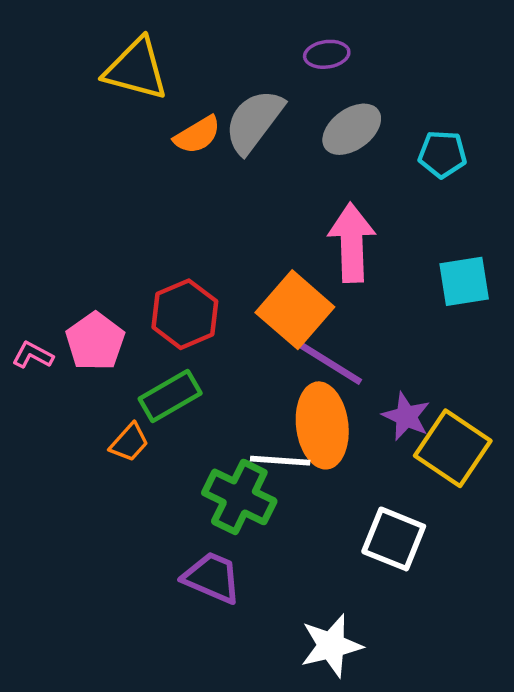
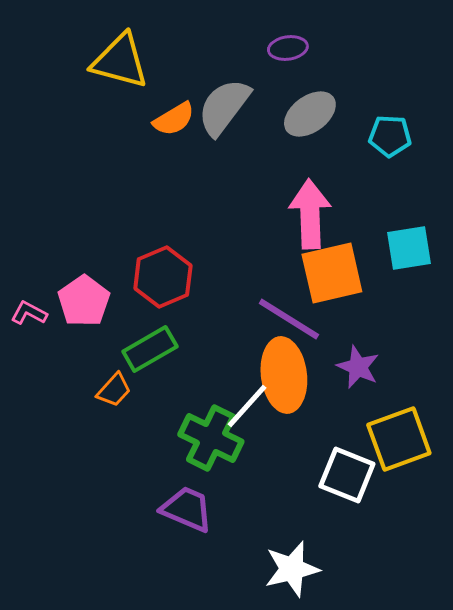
orange square: (295, 310) -> (332, 273), moved, turned 36
yellow square: (453, 448) -> (399, 439), moved, turned 36
white line: (280, 461) -> (247, 406), turned -52

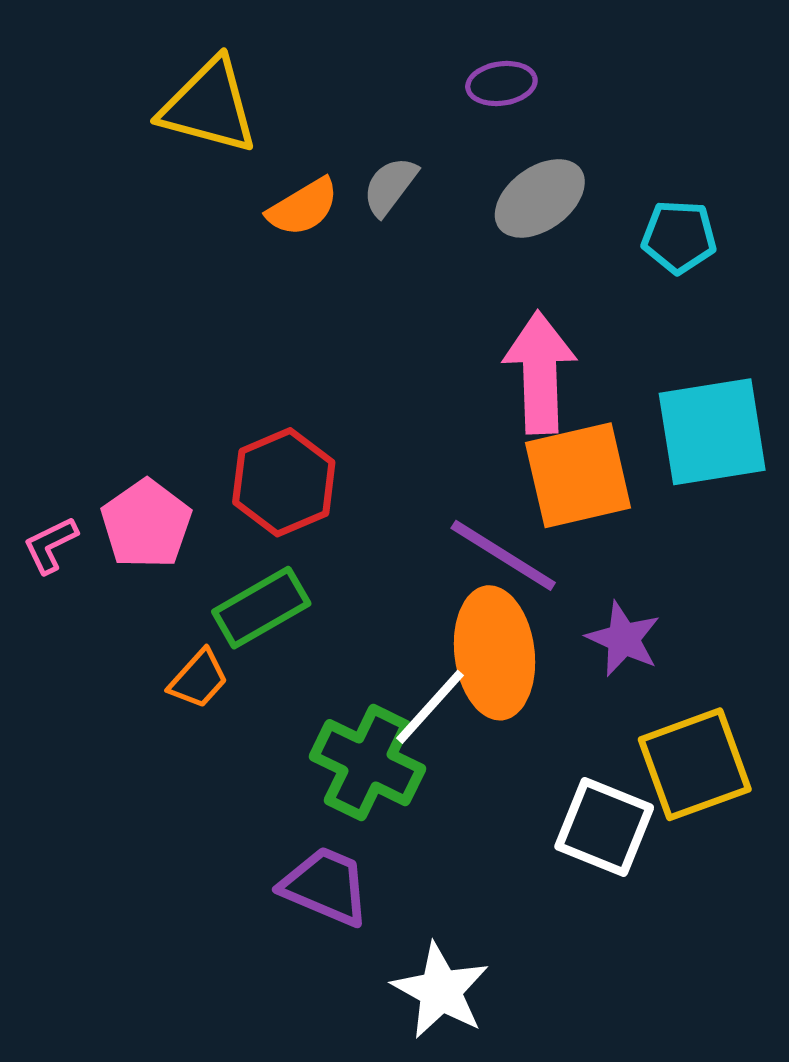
gray semicircle: (224, 107) -> (390, 186), size x0.6
cyan square: (409, 248) -> (712, 432), size x1.4
pink L-shape: (29, 313) -> (50, 545), turned -54
white star: (292, 569) -> (441, 991), moved, turned -30

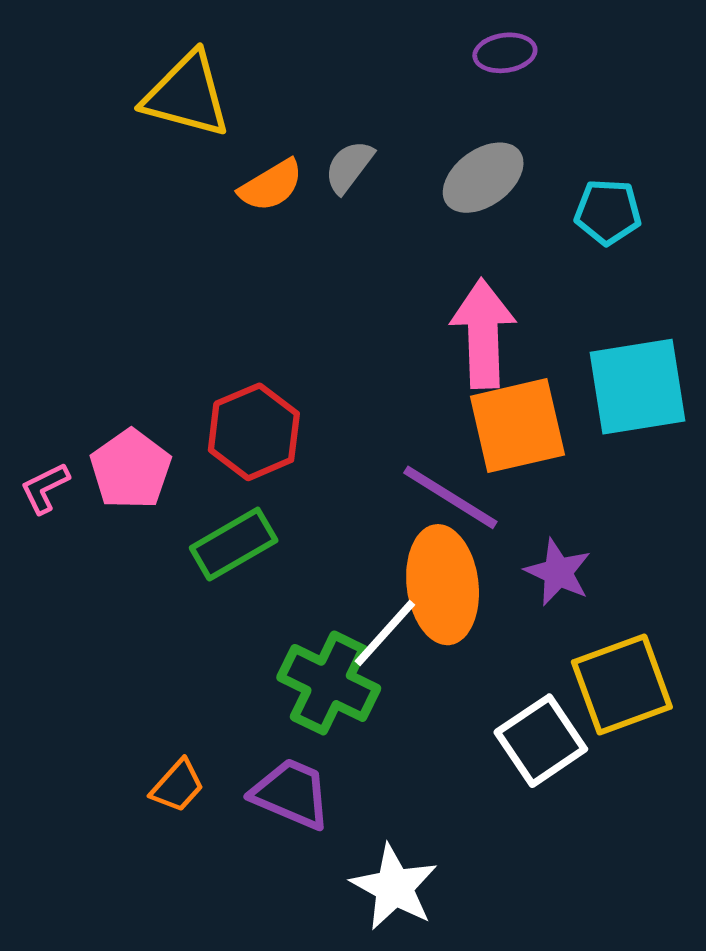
purple ellipse: (501, 84) -> (505, 53), moved
orange trapezoid: (198, 679) -> (177, 786), moved
white square: (604, 827) -> (541, 741), turned 34

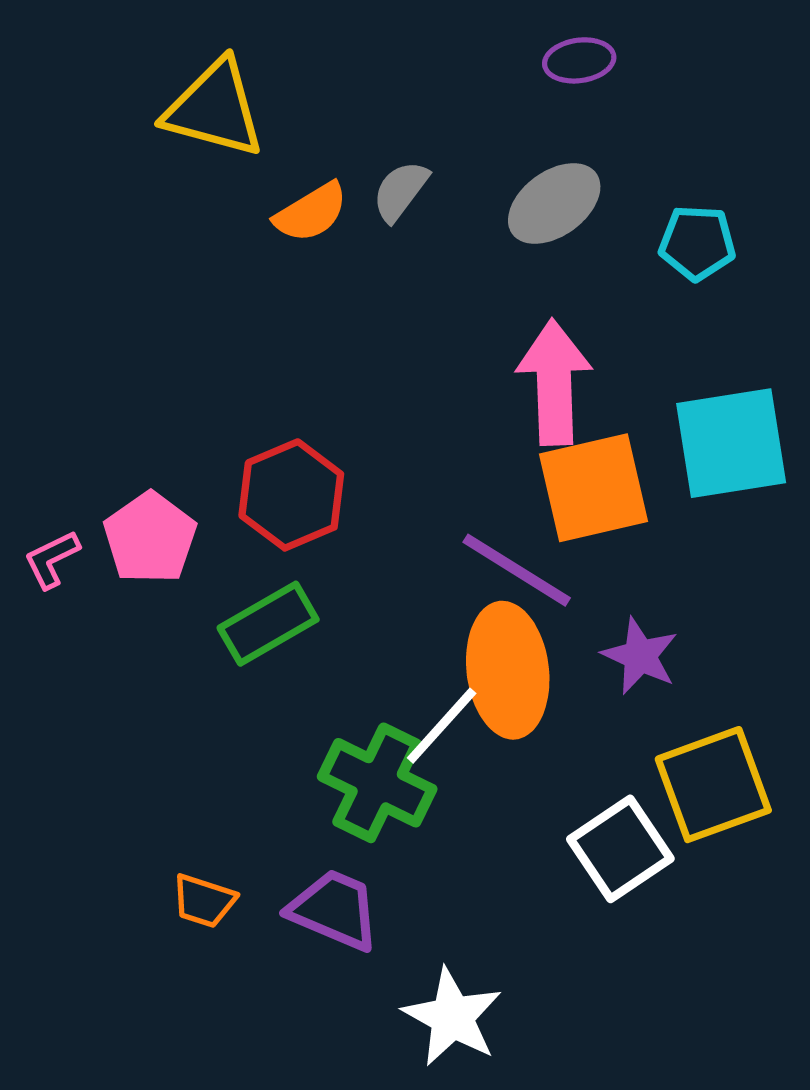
orange trapezoid: (177, 786) -> (204, 901), turned 66

